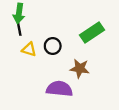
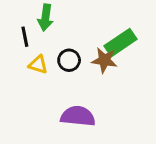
green arrow: (19, 13) -> (45, 18), moved
brown star: (80, 69) -> (104, 60), moved

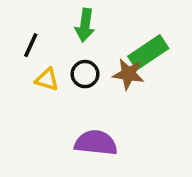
green arrow: (45, 18) -> (85, 25), moved
black line: (25, 37) -> (31, 45), turned 36

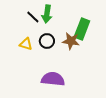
black line: (31, 45) -> (33, 17), moved, turned -72
green rectangle: (148, 52) -> (82, 29), turned -35

